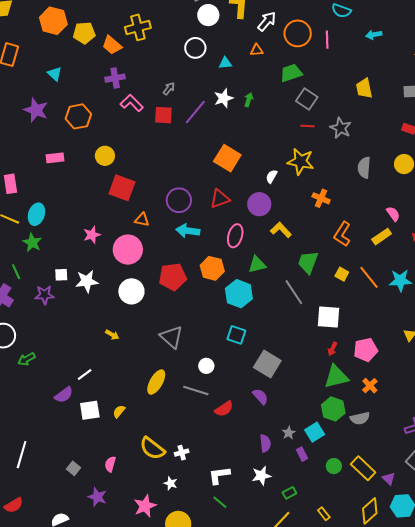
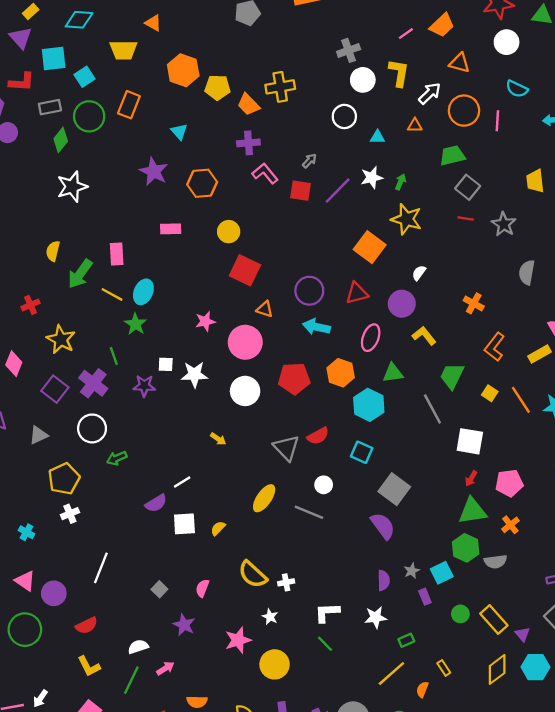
yellow star: (301, 162) -> (406, 219), moved
purple semicircle: (260, 397) -> (383, 526), size x1.4
red semicircle: (224, 409) -> (318, 436), moved

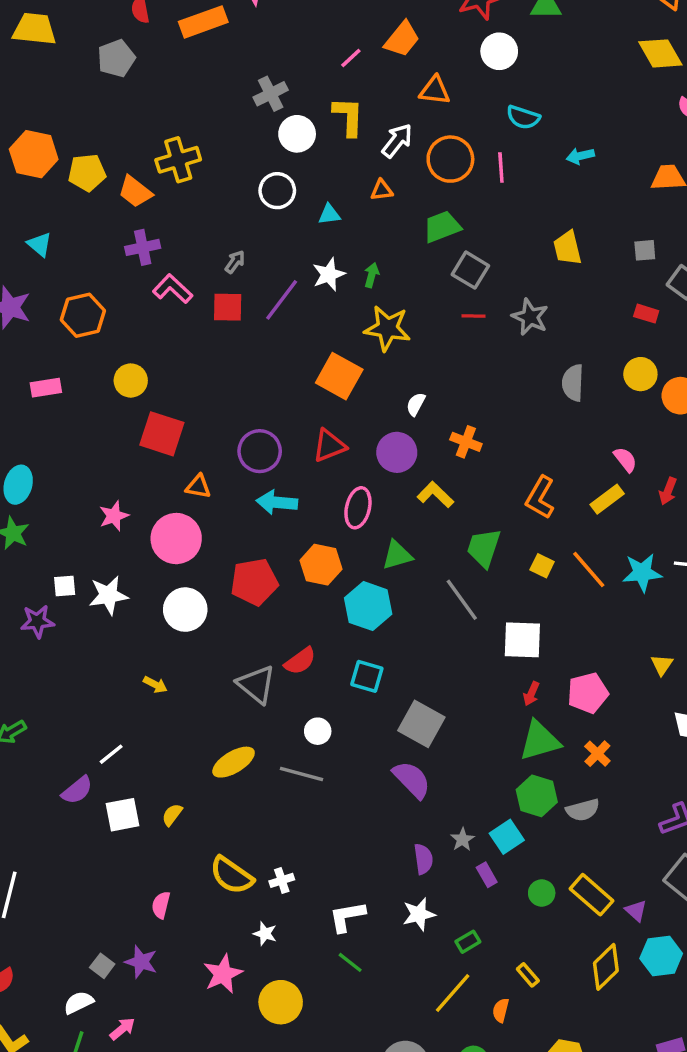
orange cross: (474, 303) -> (466, 442), moved
yellow ellipse: (264, 498) -> (234, 762), turned 32
gray square: (159, 589) -> (102, 966), moved

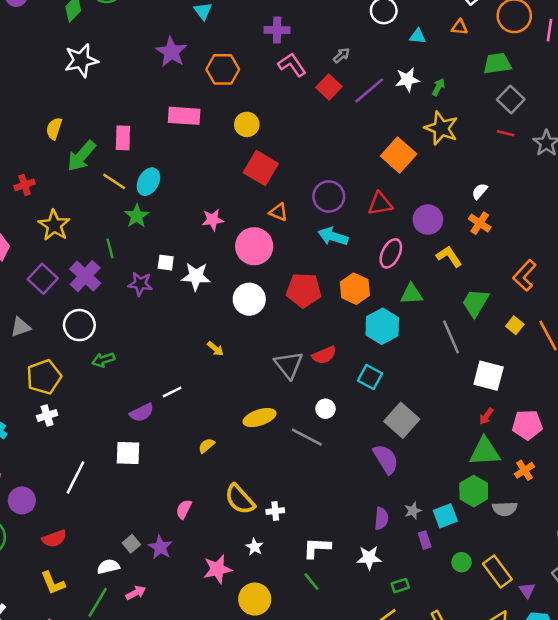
red square: (228, 307) -> (329, 87), turned 30
pink rectangle: (46, 388) -> (184, 116), size x1.4
white semicircle: (416, 404) -> (480, 191), moved
white square: (122, 815) -> (128, 453), moved

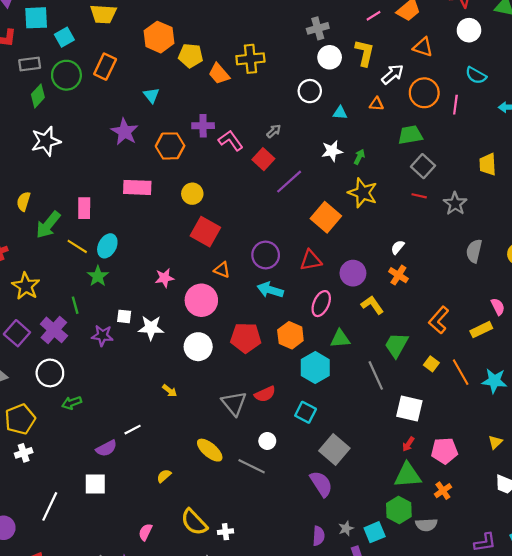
purple cross: (277, 30) -> (203, 126), moved
purple line: (369, 90) -> (289, 182), moved
yellow ellipse: (260, 418) -> (210, 450), turned 60

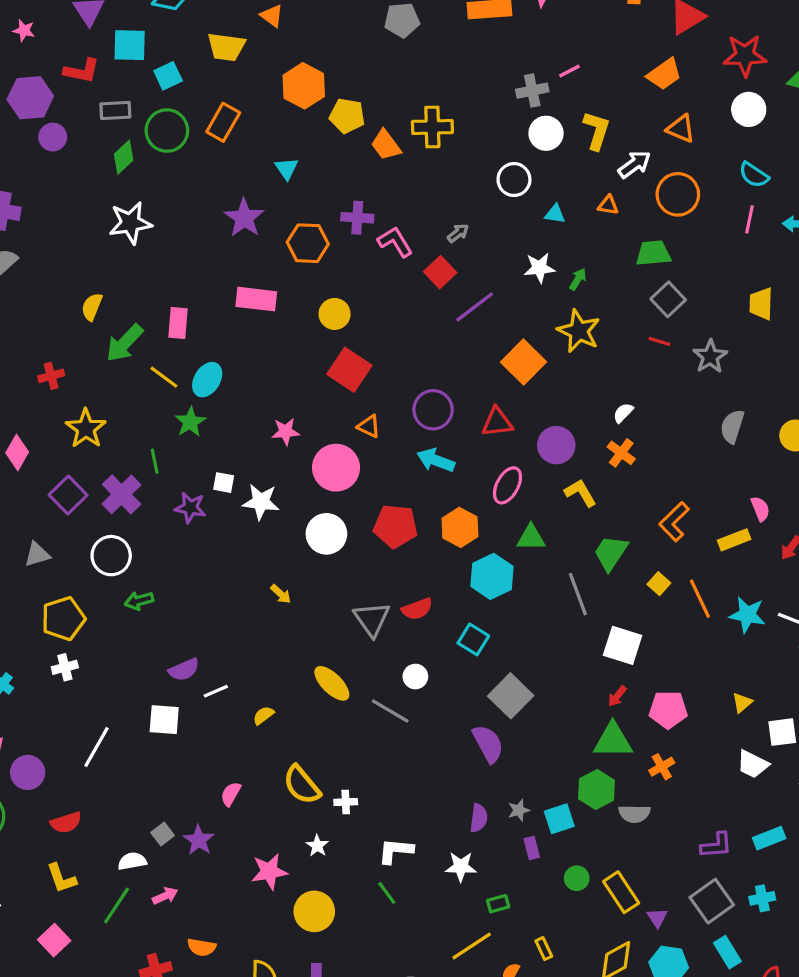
pink line: (373, 16) -> (569, 71), moved
pink line: (455, 105) -> (750, 219), moved
white line: (133, 430) -> (216, 691), moved

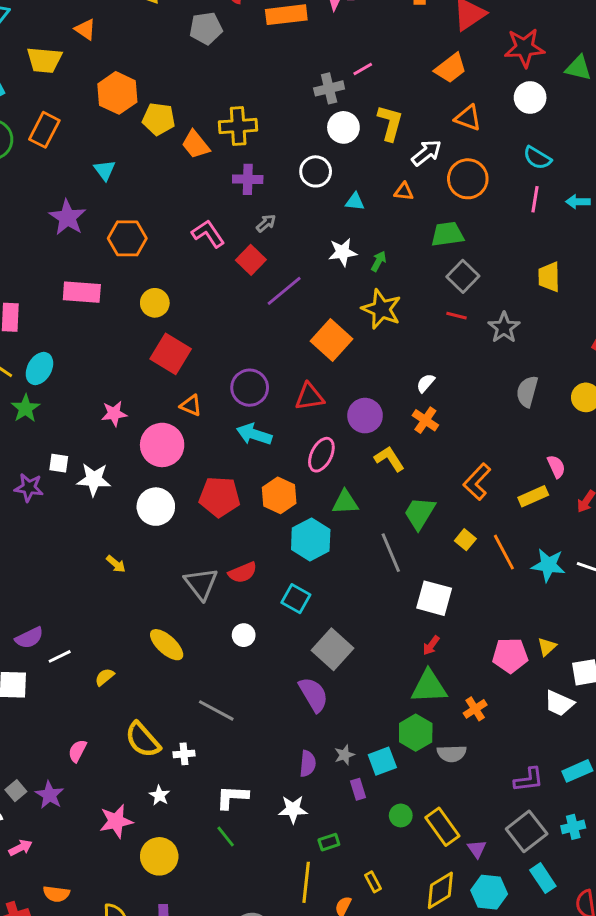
purple cross: (357, 218) -> (248, 179), moved
pink pentagon: (668, 710) -> (510, 655), moved
gray line: (390, 711) -> (216, 710), moved
yellow line: (472, 946) -> (306, 882), turned -48

